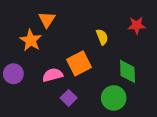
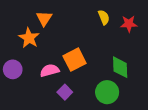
yellow semicircle: (102, 37) -> (104, 17), moved

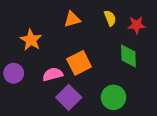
orange triangle: (44, 18) -> (72, 19), moved, turned 42
green diamond: (120, 67) -> (128, 56), moved
purple square: (65, 92) -> (69, 97), size x1.5

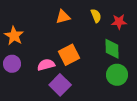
orange star: (31, 40) -> (14, 36), moved
green circle: (114, 97) -> (117, 75), moved

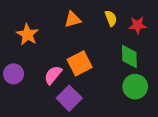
orange star: (14, 36) -> (27, 34), moved
pink semicircle: (46, 65) -> (53, 75), turned -36

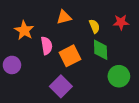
yellow semicircle: (111, 18) -> (94, 26), moved
green diamond: (129, 56) -> (101, 50), moved
pink semicircle: (53, 75) -> (47, 46), moved, turned 132

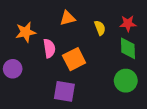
orange star: (24, 30) -> (26, 32), turned 30
green diamond: (101, 50) -> (128, 48), moved
purple square: (61, 86) -> (64, 91), turned -35

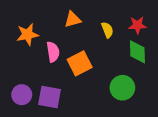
purple circle: (13, 69) -> (22, 95), moved
green circle: (126, 81) -> (122, 88), moved
purple square: (64, 91) -> (49, 97), moved

